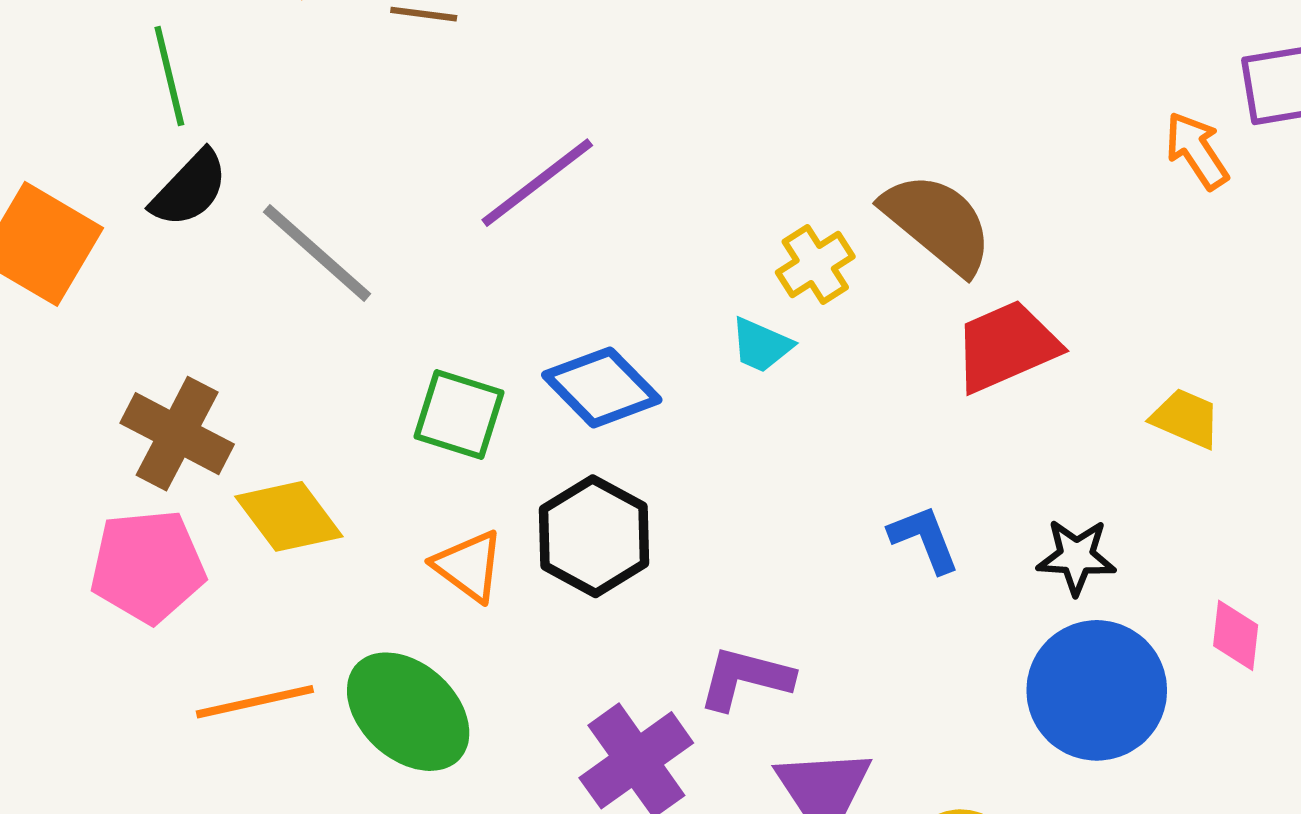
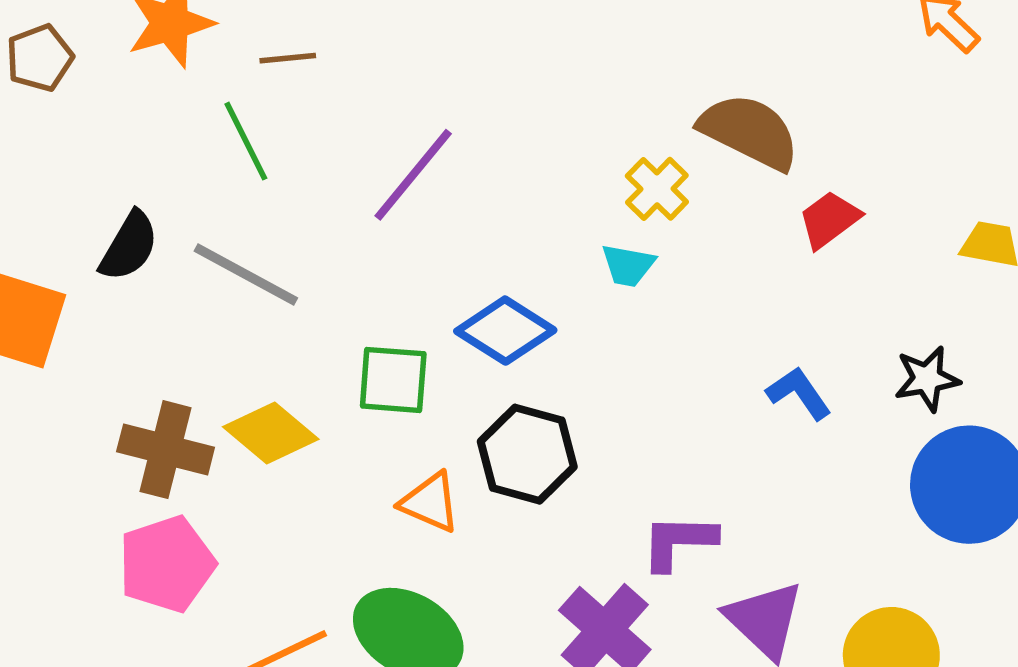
green line: (169, 76) -> (246, 141), moved
red trapezoid: (1006, 346) -> (829, 219), size x0.7
yellow diamond: (289, 516) -> (271, 433), moved

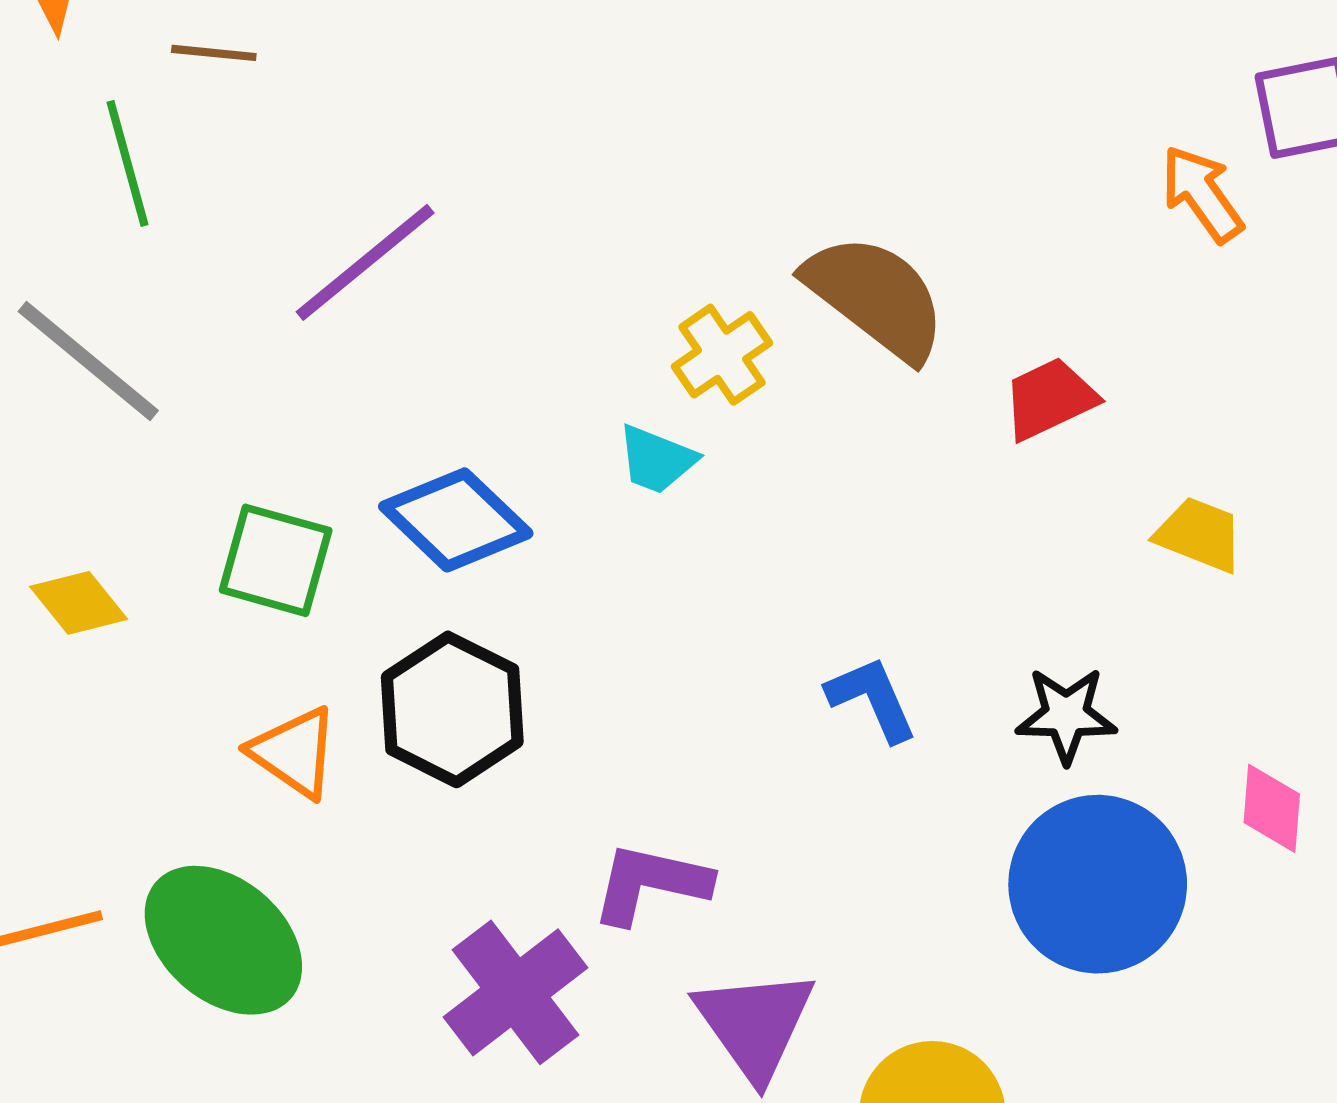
red trapezoid: (829, 219) -> (1050, 399), moved
yellow diamond: (271, 433) -> (79, 603), size x0.7

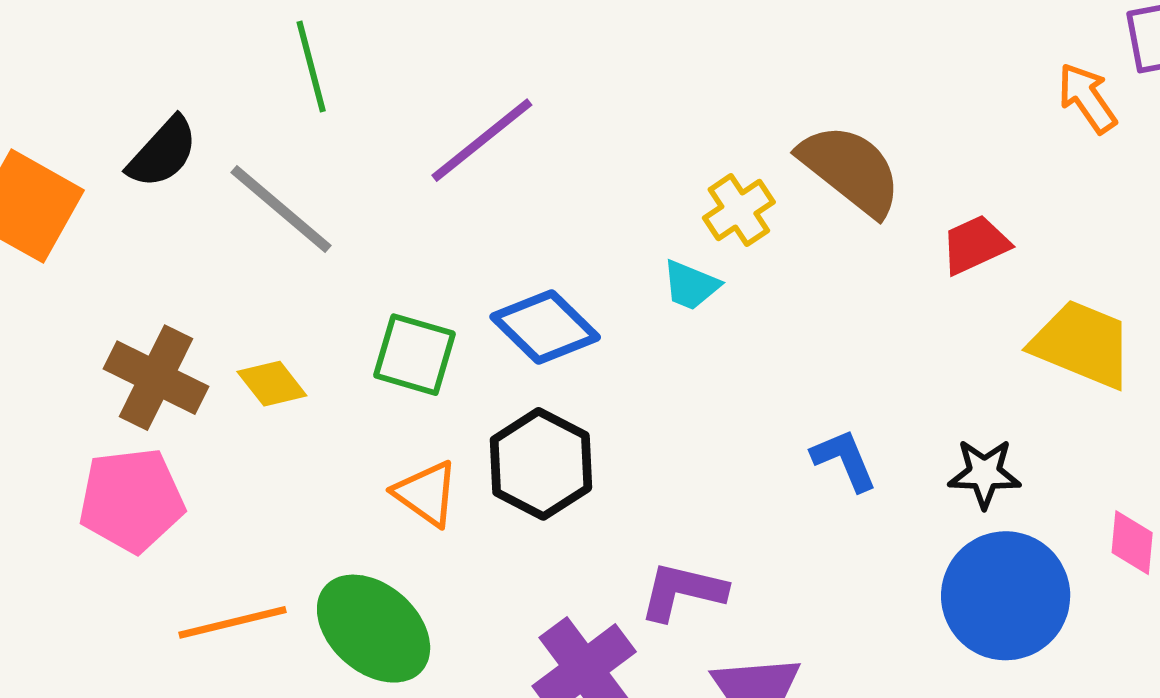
yellow trapezoid: (1199, 534) -> (1082, 344), size x1.6

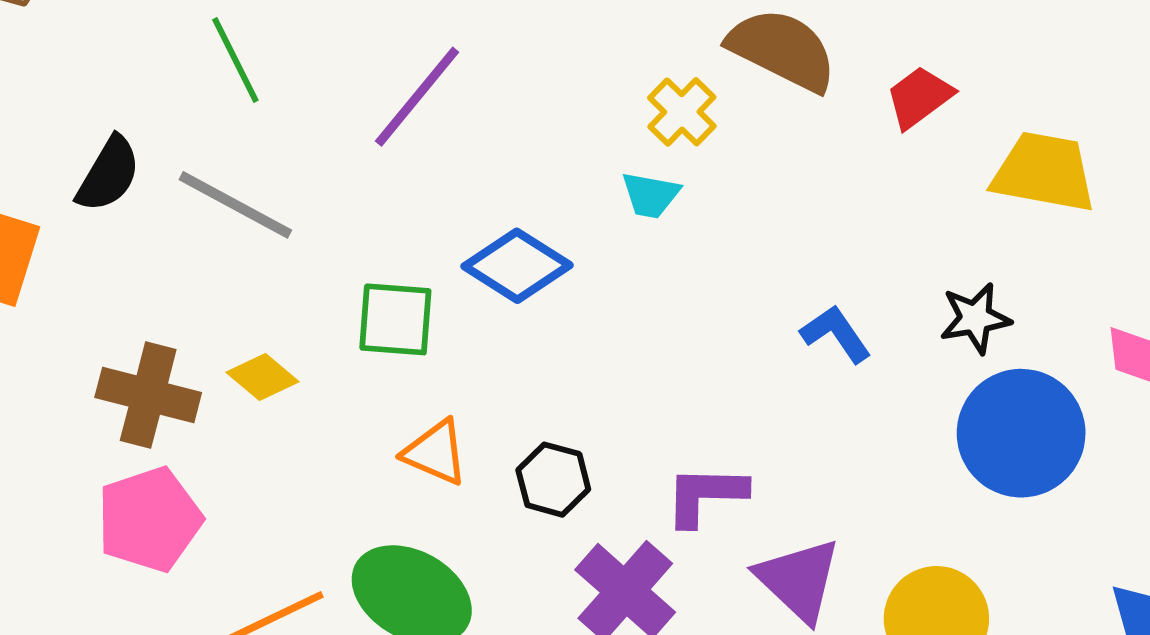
black hexagon: (541, 464) -> (553, 480), moved, size x0.7

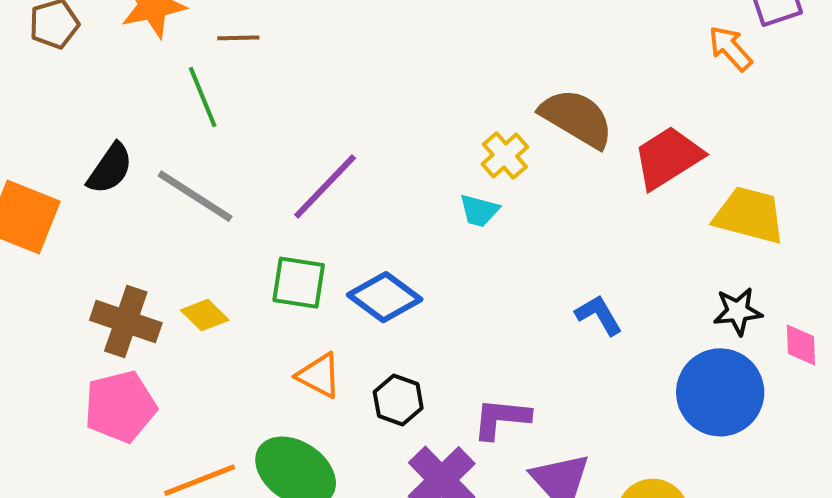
purple line: (417, 97) -> (325, 186), moved
red trapezoid: (919, 97) -> (668, 158), size x1.5
blue diamond: (517, 266) -> (385, 297), moved
black star: (975, 318) -> (738, 311), moved

